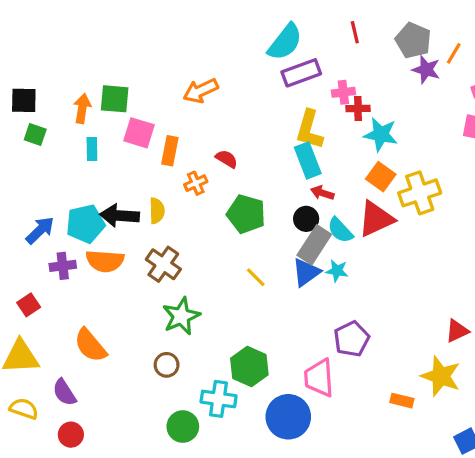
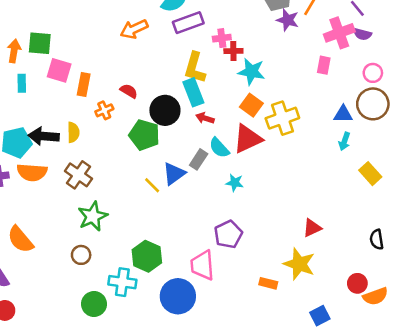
orange arrow: (201, 91) -> (134, 29), moved
black circle: (306, 219) -> (165, 110), moved, size x1.5
gray rectangle: (314, 245) -> (199, 159), size x0.7
cyan star: (337, 271) -> (235, 183), moved
blue triangle: (306, 272) -> (174, 174), moved

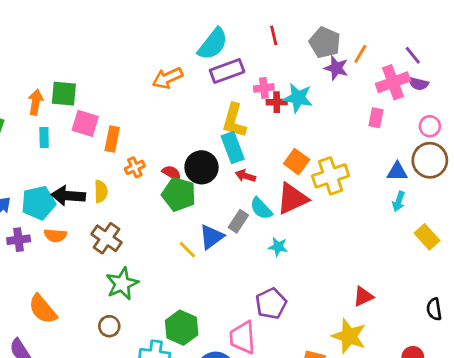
cyan star: (251, 72) -> (298, 98), moved
red semicircle: (129, 91) -> (172, 173), moved
orange semicircle: (32, 172) -> (55, 235), size x0.7

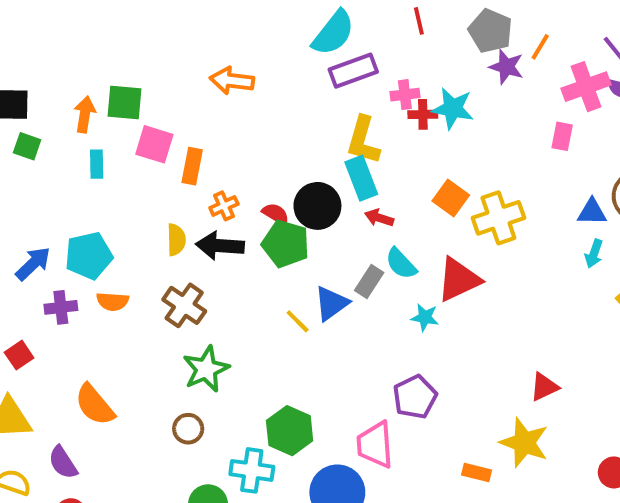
orange arrow: (167, 78) -> (232, 81), moved, turned 32
black arrow: (68, 196) -> (220, 246), moved
red triangle: (292, 199) -> (459, 280), moved

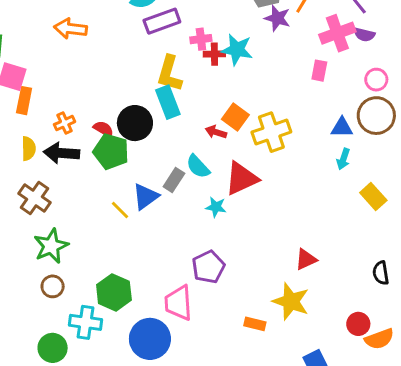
orange rectangle: (192, 166) -> (24, 101), moved
red arrow: (379, 218) -> (216, 132), moved
brown circle: (188, 429) -> (53, 286), moved

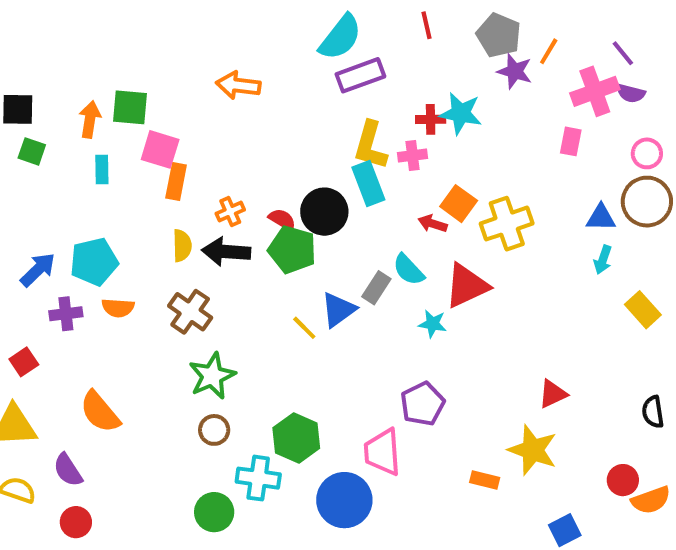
pink cross: (201, 39) -> (412, 155), moved

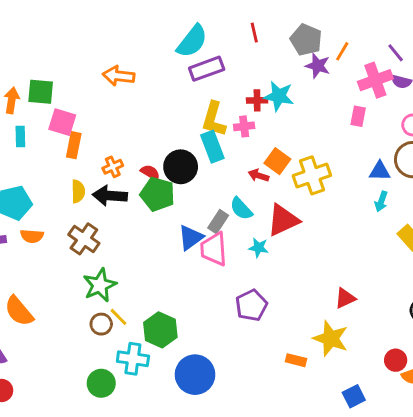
yellow line: (304, 328) -> (119, 317), moved
pink trapezoid: (382, 452) -> (214, 249), moved

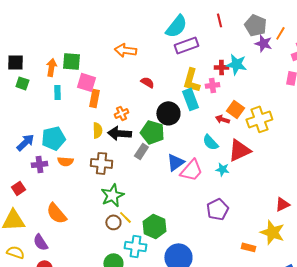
red semicircle: (150, 173) -> (147, 82), moved
gray rectangle: (218, 222) -> (141, 151), moved
brown cross: (84, 239) -> (101, 163), turned -30
pink trapezoid: (214, 249) -> (191, 170), turned -135

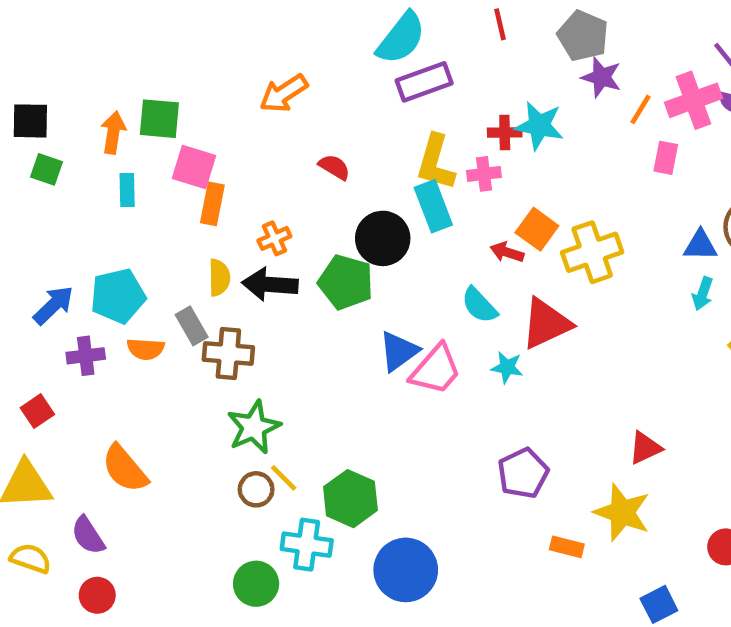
orange line: (280, 33) -> (641, 109), moved
orange arrow: (125, 50) -> (284, 93), turned -40
gray rectangle: (141, 151) -> (192, 326), moved, turned -63
purple pentagon: (217, 209) -> (523, 473), moved

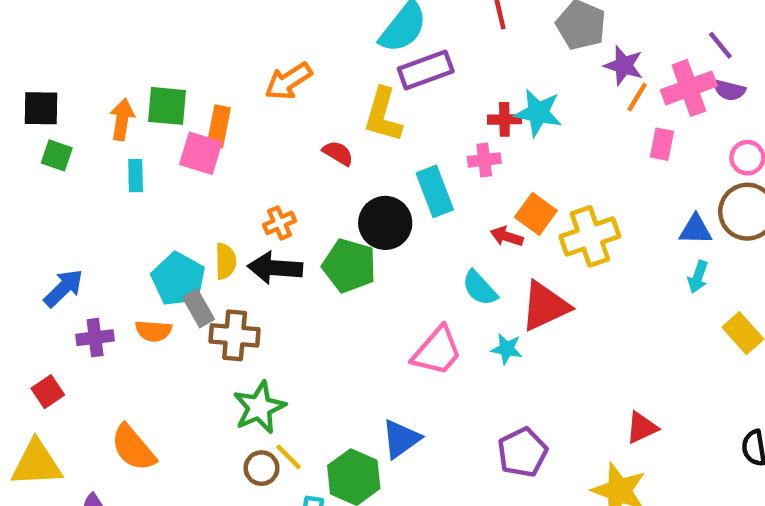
purple star: (601, 77) -> (624, 65), moved
yellow L-shape: (436, 162) -> (383, 115), moved
orange rectangle: (212, 204) -> (219, 126), moved
cyan pentagon: (118, 296) -> (178, 279), moved, turned -30
blue triangle: (399, 351) -> (401, 439), moved

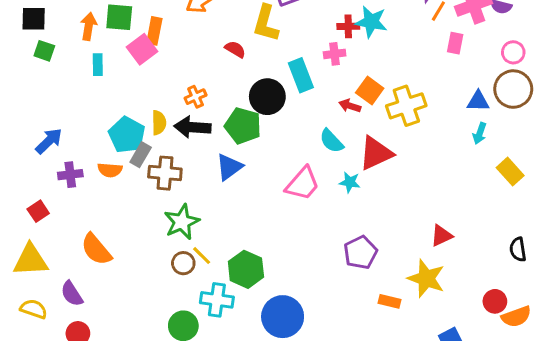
pink square: (201, 153) -> (142, 49), turned 36
gray rectangle: (199, 308) -> (141, 155), turned 60
blue triangle: (401, 439) -> (229, 167), moved

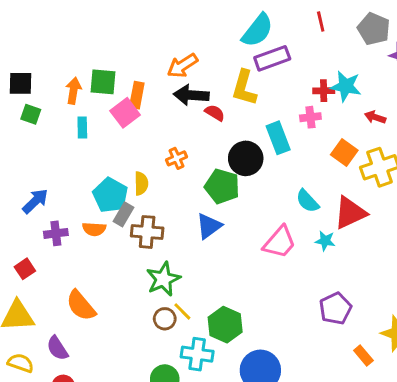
red arrow: (350, 106) -> (375, 117), moved
black arrow: (192, 127) -> (191, 95), moved
orange rectangle: (390, 301) -> (363, 356), turned 36

